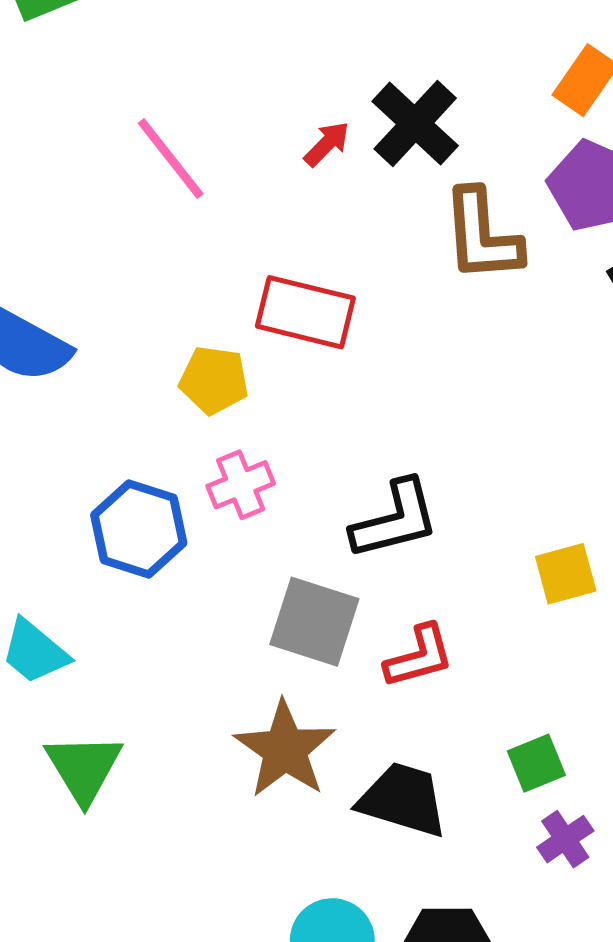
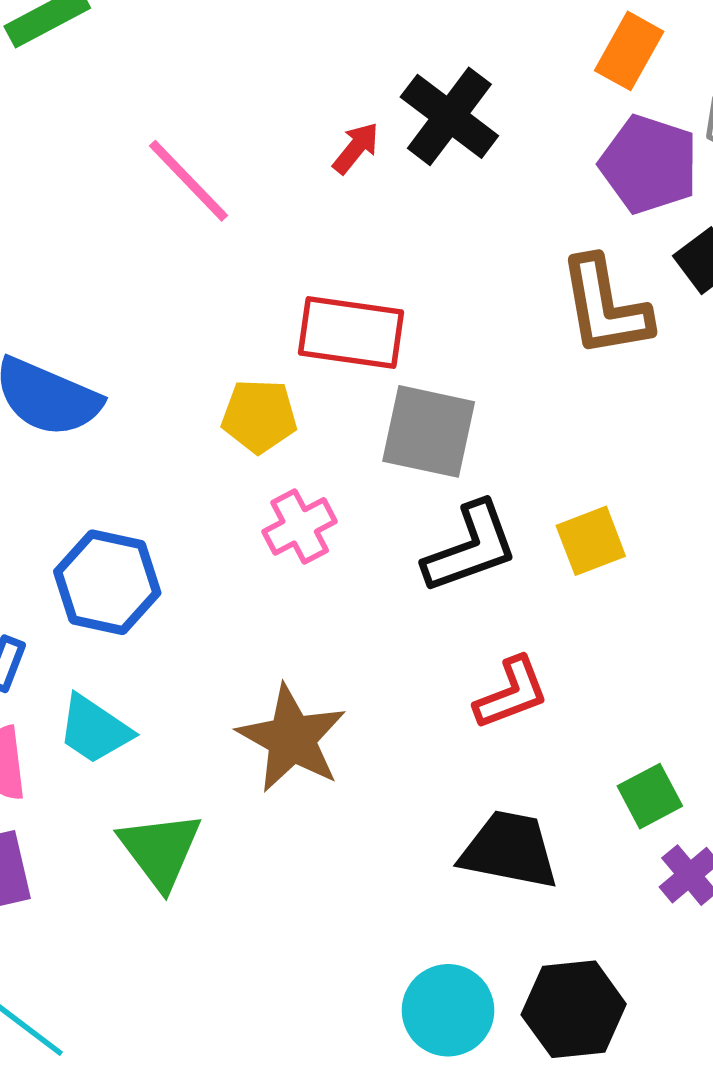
brown L-shape: (482, 235) -> (605, 307), moved
blue hexagon: (139, 529) -> (107, 582), moved
yellow square: (566, 574) -> (591, 541), moved
gray square: (314, 622) -> (429, 431), moved
brown star: (285, 749) -> (292, 739), moved

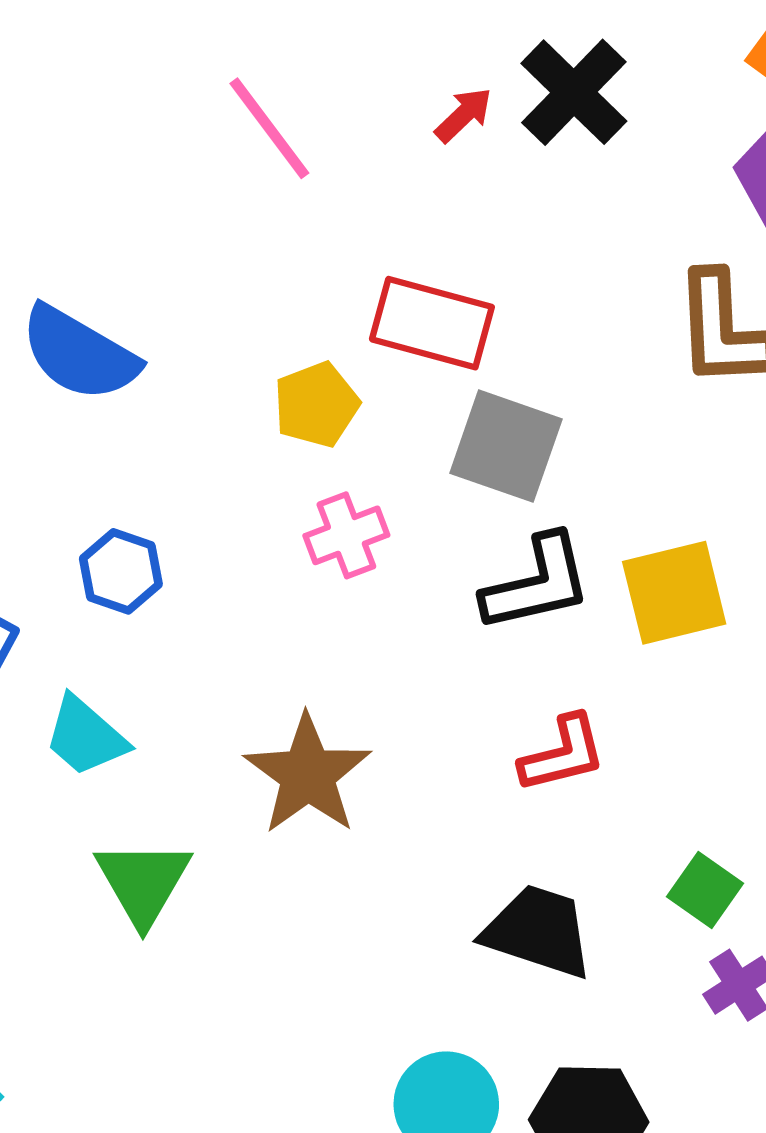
yellow pentagon: (259, 416) -> (316, 405), turned -30
yellow square: (591, 541) -> (674, 593), size x1.4
blue hexagon: (107, 582) -> (121, 571), size x0.7
green square: (650, 796) -> (705, 890), turned -34

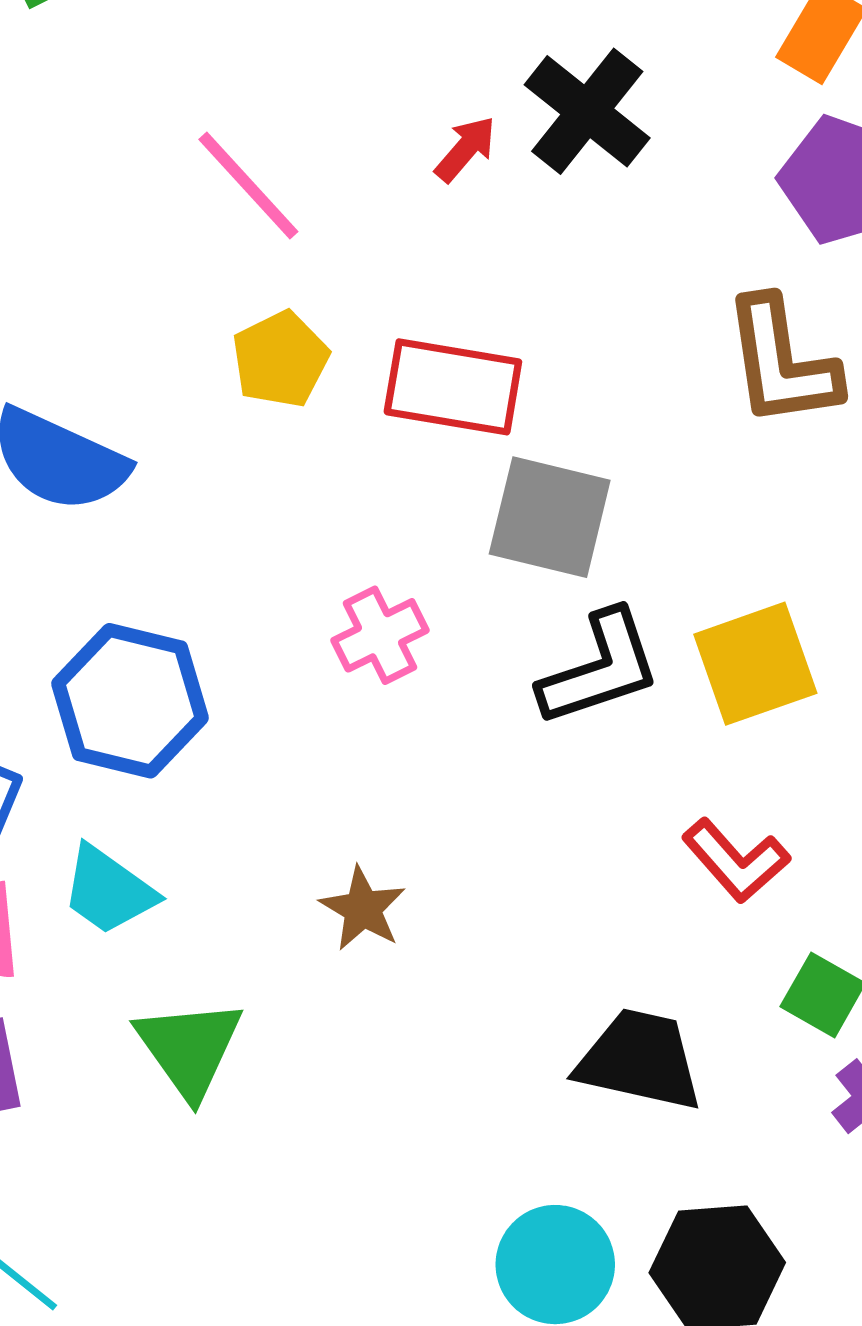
yellow pentagon: (316, 405) -> (280, 359), moved
blue hexagon: (121, 571) -> (130, 701), size x1.6
red L-shape: (563, 754) -> (736, 861), moved, turned 68
brown star: (308, 774) -> (363, 909), size x0.6

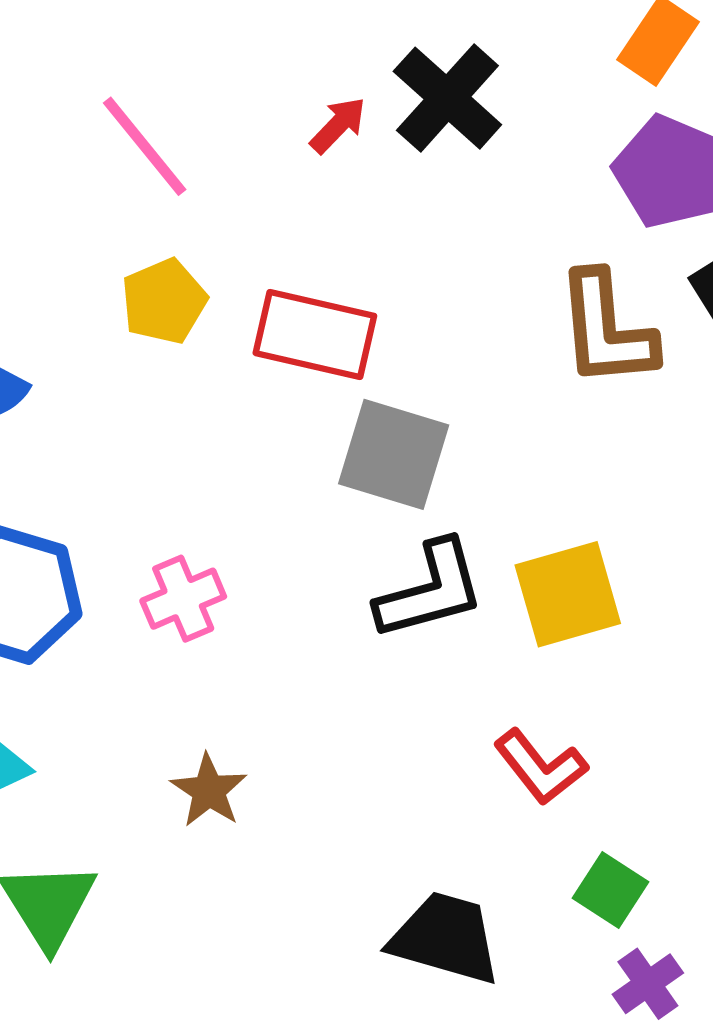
pink cross: (380, 635) -> (183, 599), moved

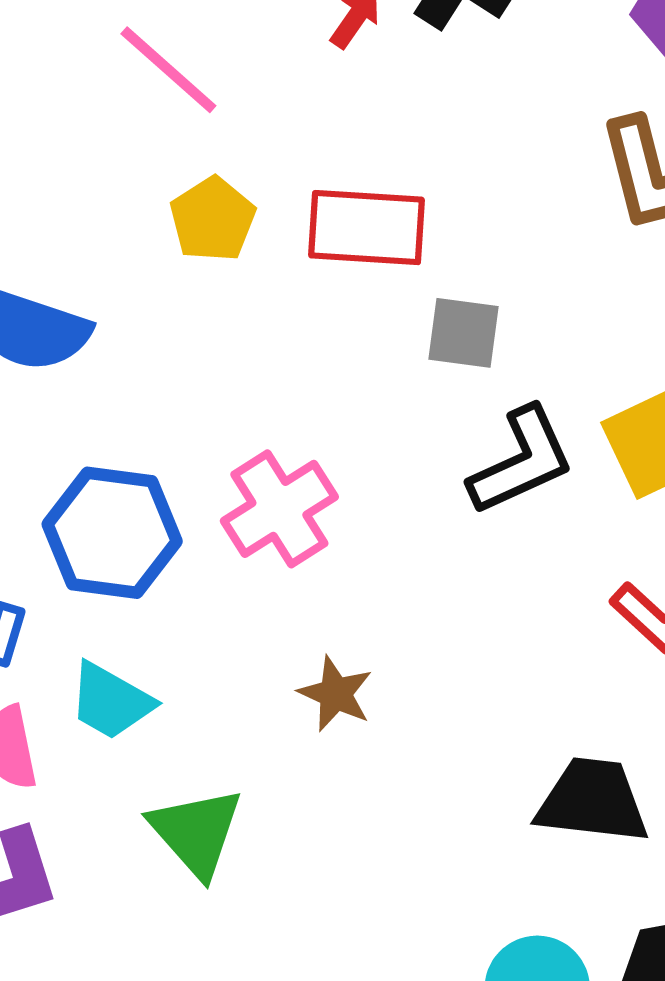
gray square: (394, 454) -> (463, 333), size x0.7
pink cross: (183, 599) -> (279, 509), size x1.4

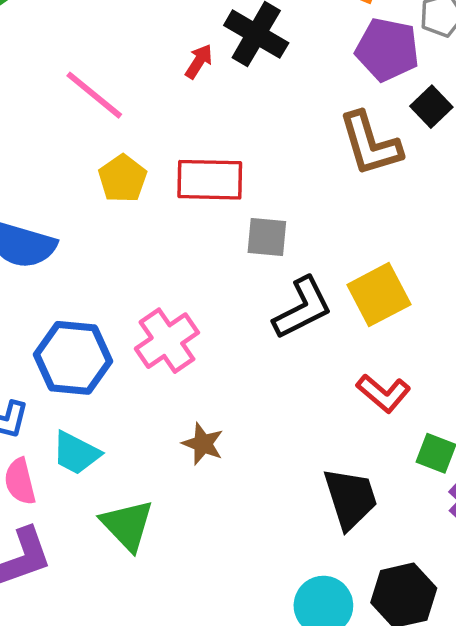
black trapezoid: (592, 801) -> (350, 498), turned 68

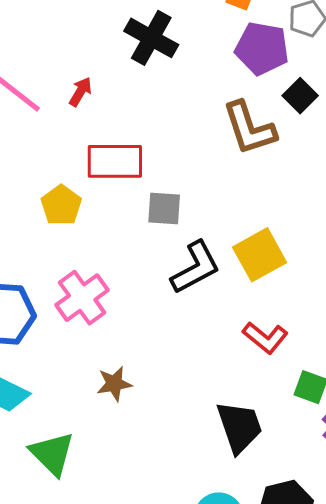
red arrow: (199, 61) -> (80, 92), moved
yellow pentagon: (123, 179) -> (61, 205), moved
brown star: (203, 444) -> (114, 384), turned -30

